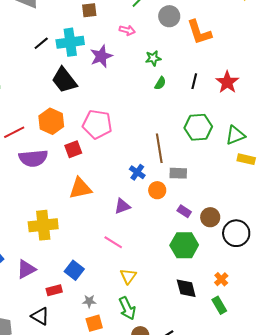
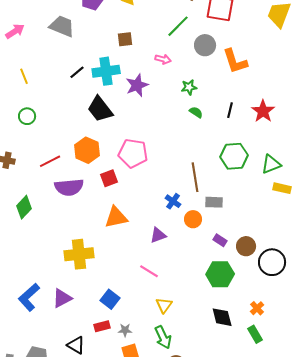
green semicircle: (160, 83) -> (196, 112), turned -88
red rectangle: (54, 290) -> (102, 326), moved

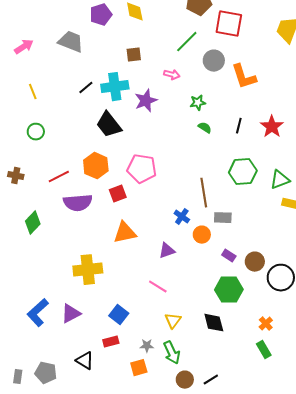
black diamond: (222, 317) -> (214, 323), moved
gray star: (125, 330) -> (147, 346), moved

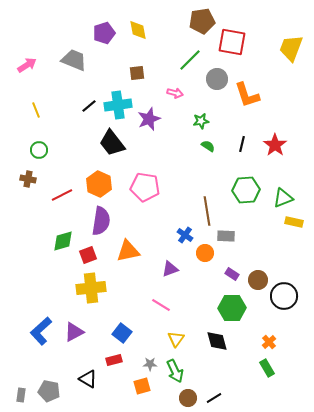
brown cross: (16, 176) -> (28, 179), moved
red square: (118, 194) -> (88, 255), moved
purple semicircle: (78, 203) -> (101, 221), moved, turned -76
green diamond: (33, 223) -> (63, 241), moved, turned 30

